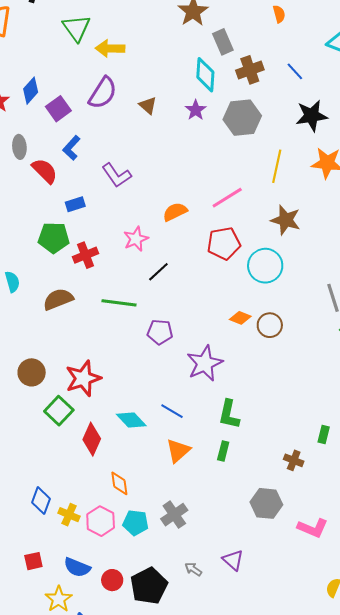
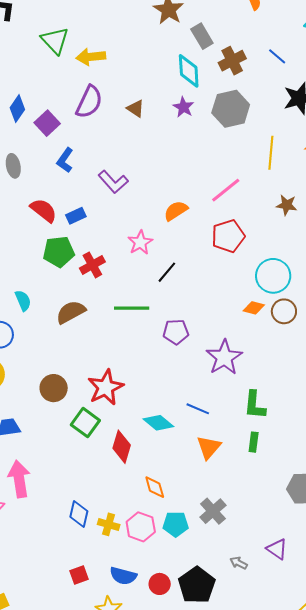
red semicircle: (45, 171) -> (44, 210), moved
brown star: (286, 220) -> (287, 205), size x0.7
cyan circle: (265, 266) -> (273, 276), moved

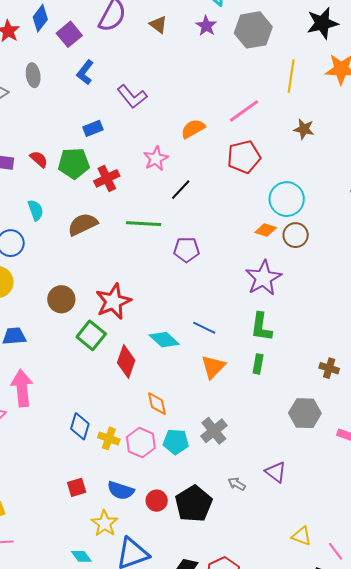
red semicircle: (44, 210) -> (39, 159), moved, size x0.7
purple star: (224, 357) -> (263, 278), moved

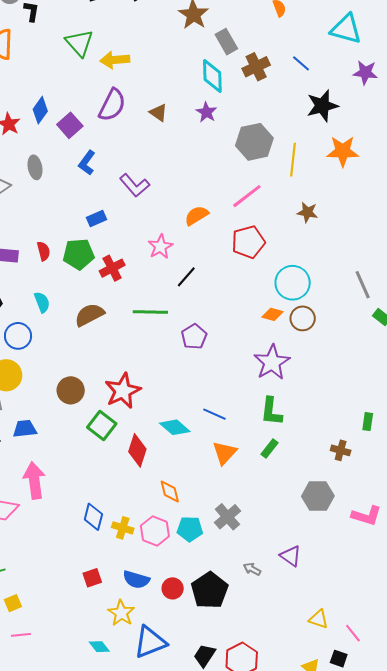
gray hexagon: (253, 30) -> (254, 142), moved
red semicircle: (39, 159) -> (44, 251), turned 36
purple pentagon: (187, 250) -> (194, 337), turned -30
green rectangle: (258, 364) -> (269, 448), turned 30

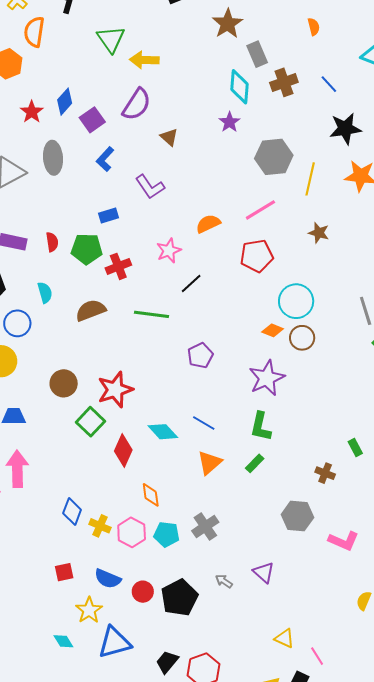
brown triangle: (158, 113) -> (169, 137), moved
gray ellipse: (35, 167) -> (53, 158), size x1.4
purple pentagon: (194, 337) -> (200, 355), moved
green rectangle: (368, 422) -> (355, 448), turned -42

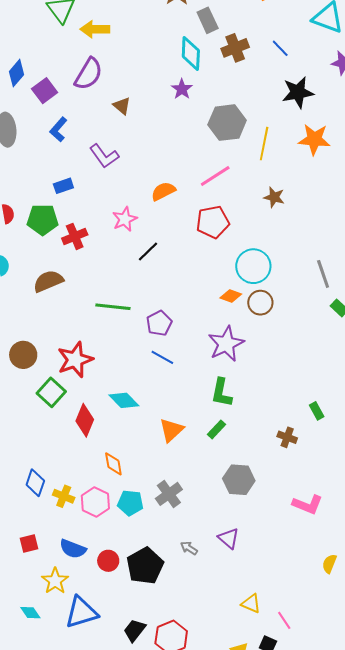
green line: (152, 314) -> (113, 307), moved
blue line: (204, 423) -> (162, 357), moved
gray hexagon: (297, 516) -> (239, 480), moved

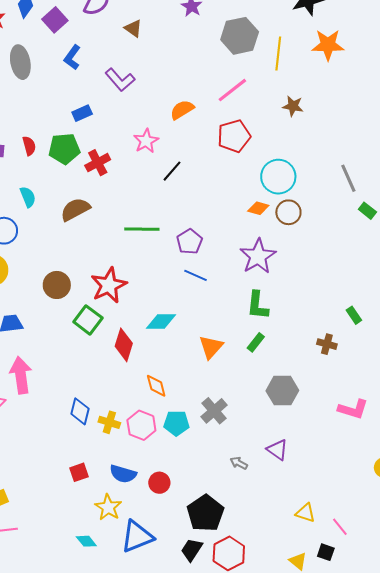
cyan diamond: (124, 400) -> (161, 322), turned -40
black pentagon: (145, 566) -> (205, 513), moved

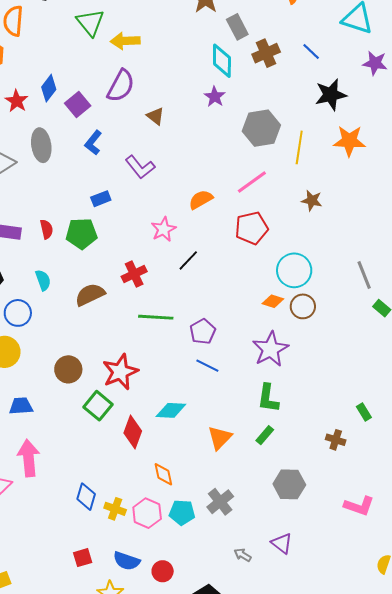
red cross: (98, 163) -> (134, 274), moved

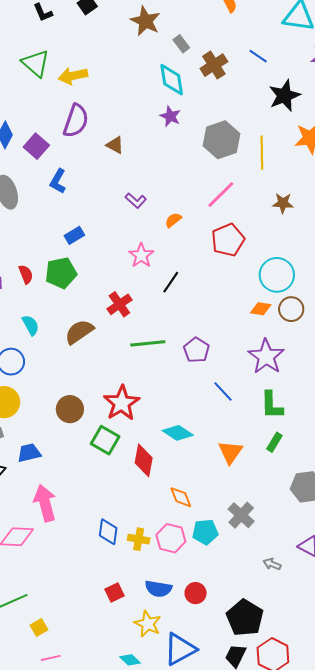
gray rectangle: (237, 27) -> (181, 44), size x0.7
purple L-shape: (140, 167) -> (136, 201), moved, size x0.7
orange semicircle: (201, 200) -> (173, 220), size x0.7
blue line: (207, 366) -> (223, 391), moved, turned 30
cyan diamond: (171, 410) -> (178, 433), turned 40

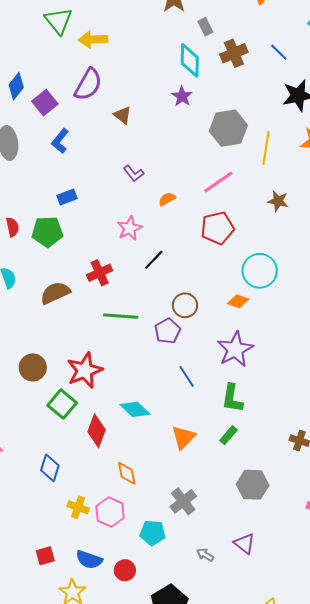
brown circle: (291, 309) -> (185, 305), moved
blue diamond: (108, 532) -> (50, 468), moved
cyan pentagon: (205, 532) -> (153, 533), moved

